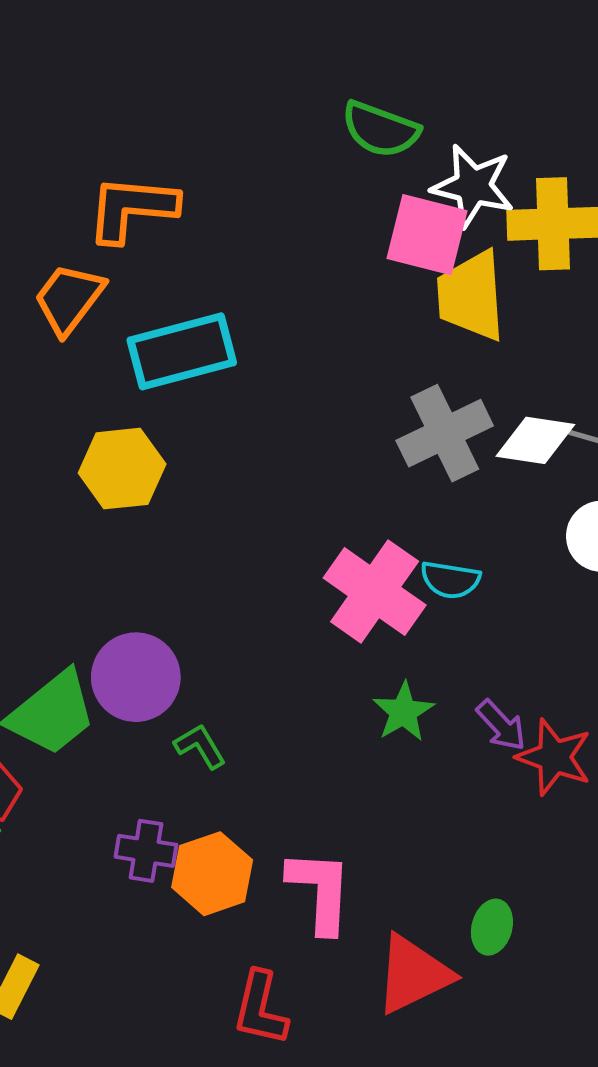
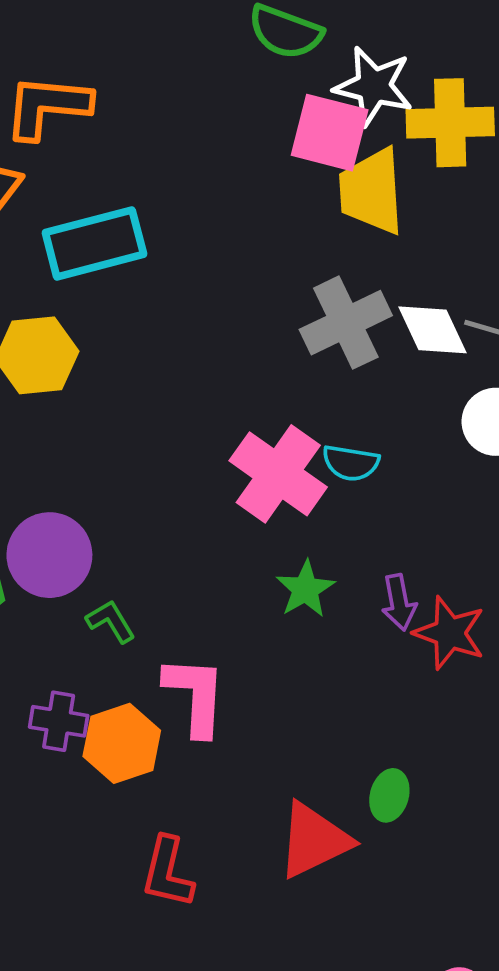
white diamond: (535, 440) -> (433, 330), turned 56
purple arrow: (501, 725) -> (399, 602), turned 32
pink L-shape: (320, 891) -> (195, 696), moved

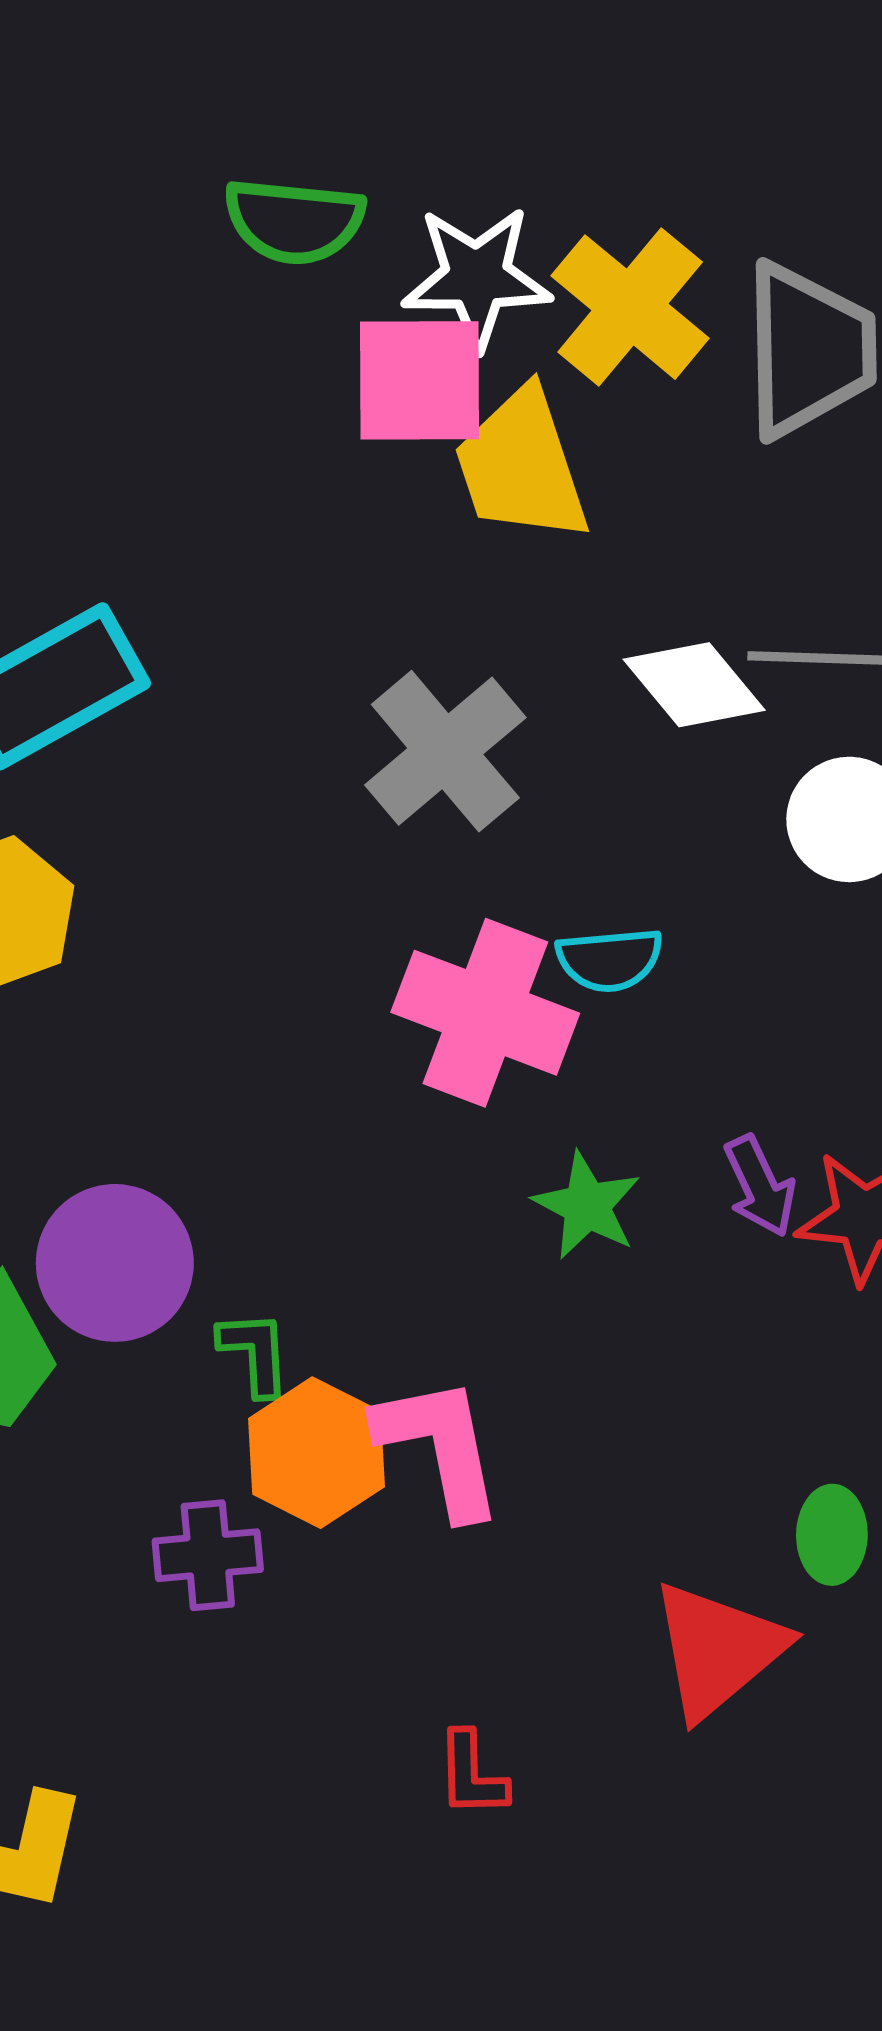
yellow cross: (450, 123) -> (630, 307), turned -34
gray cross: (346, 323) -> (445, 751), moved
green L-shape: (111, 621) -> (255, 1353), turned 42
orange hexagon: (122, 743) -> (316, 1453), moved
red L-shape: (168, 872) -> (472, 1774), size x0.7

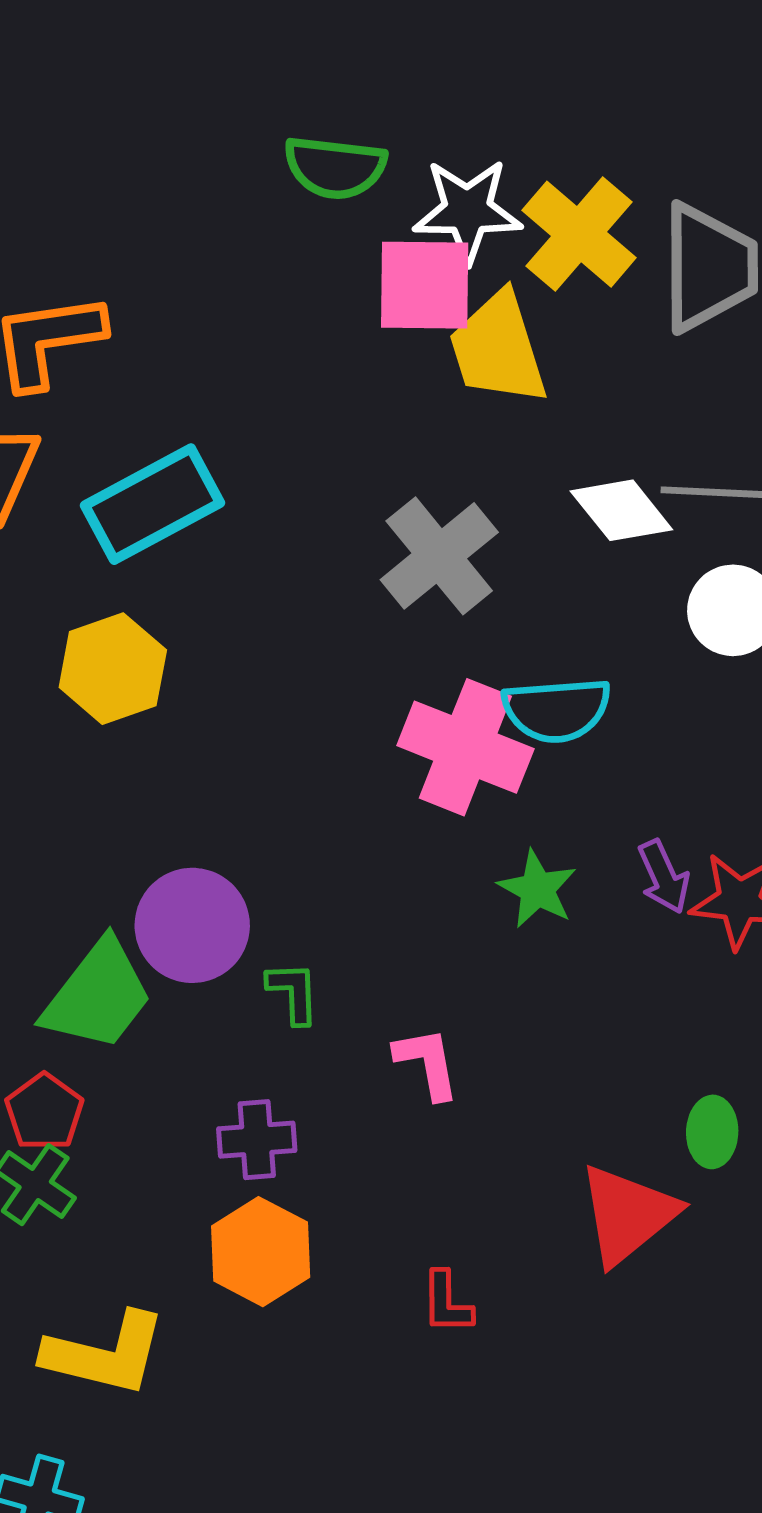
cyan semicircle: (610, 960) -> (557, 710), size x1.4
pink L-shape: (440, 1446) -> (427, 1063), size x0.7
orange hexagon: (316, 1453) -> (261, 1252), moved

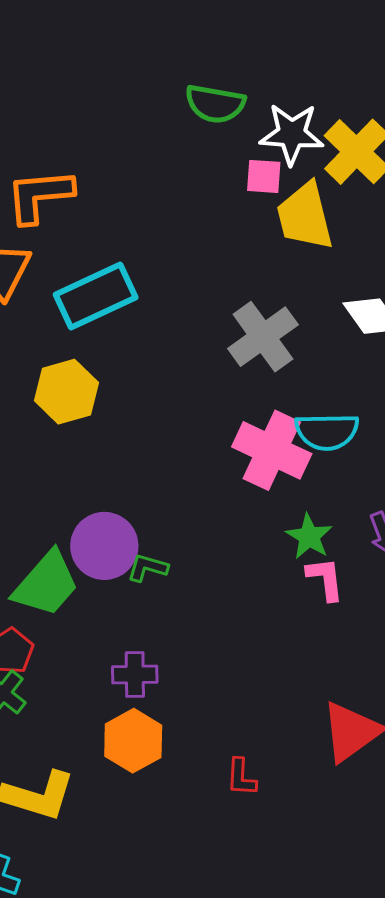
pink square: (425, 285) -> (264, 176), size x0.6
green L-shape: (293, 993) -> (147, 568), moved, turned -75
pink L-shape: (427, 1063) -> (325, 579), moved

